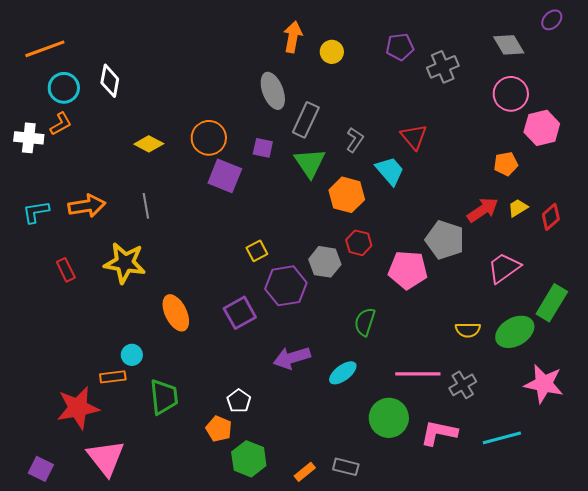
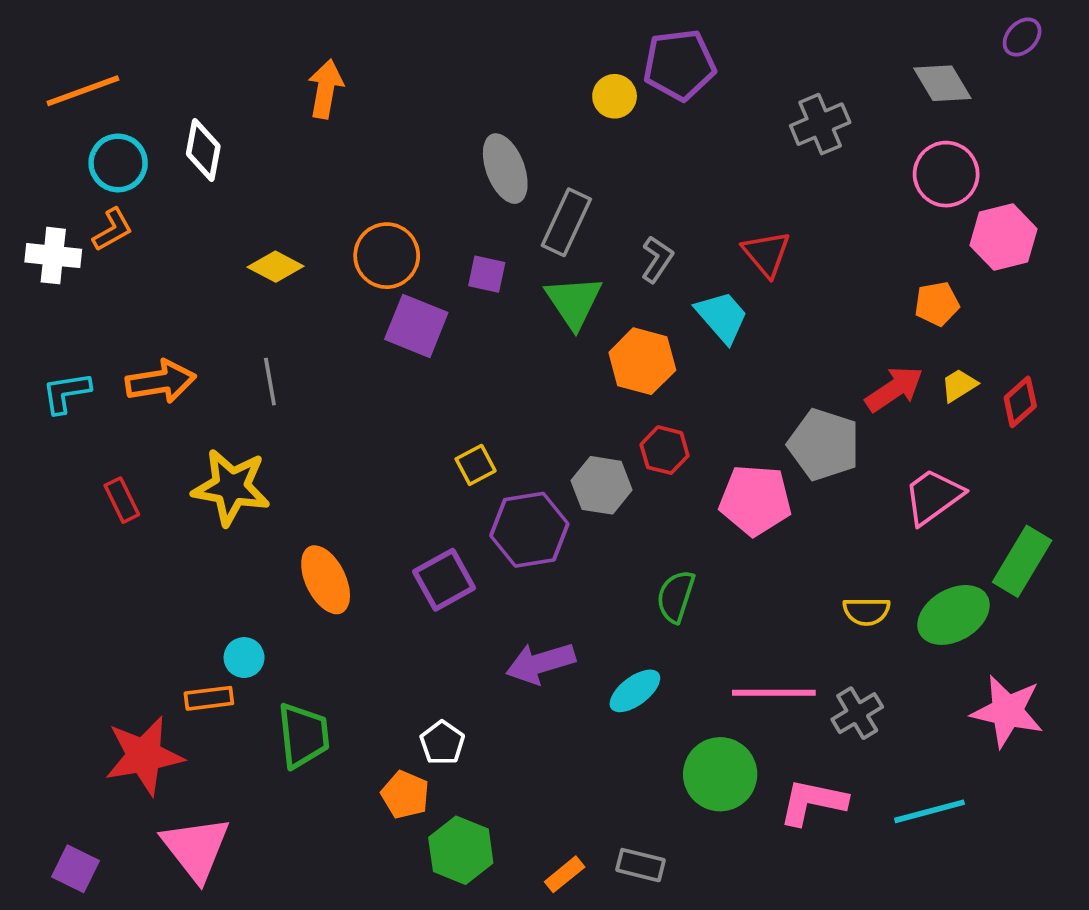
orange arrow: (293, 37) -> (326, 89), moved
purple pentagon: (400, 47) -> (679, 65), moved, size x1.4

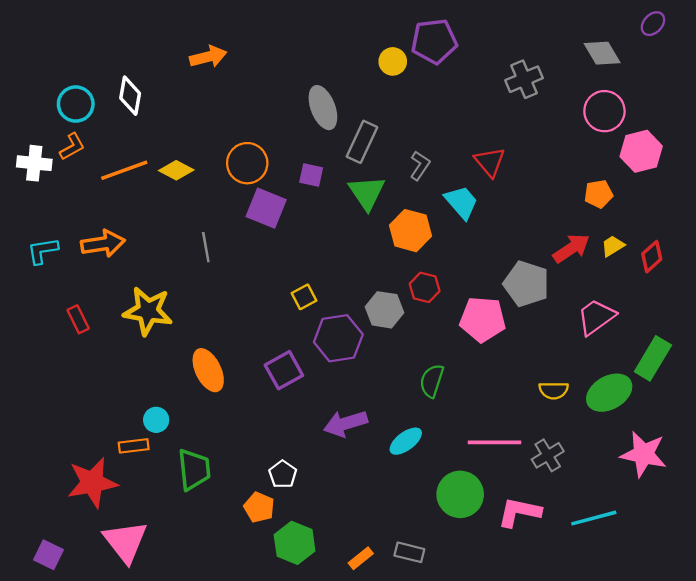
orange arrow: (326, 89) -> (208, 57), turned 66
orange line: (83, 91) -> (124, 170), moved
gray line: (270, 382) -> (206, 247), moved

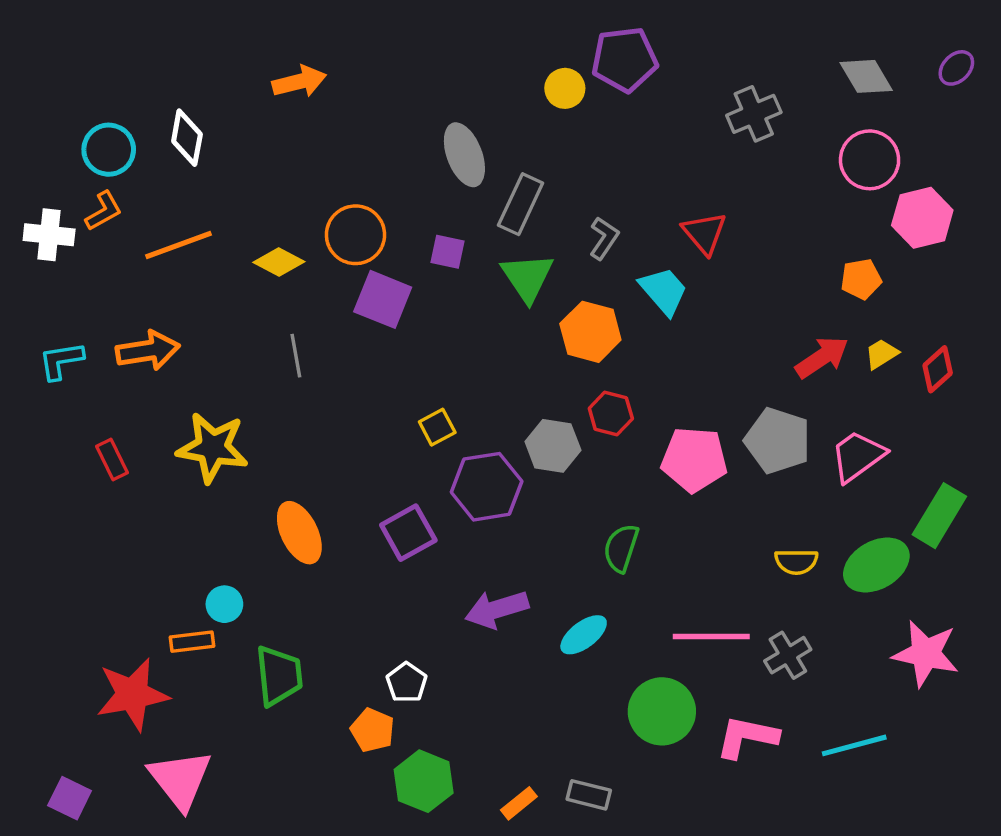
purple ellipse: (653, 24) -> (956, 68), moved
yellow diamond: (176, 170) -> (279, 262), moved
gray pentagon: (526, 284) -> (778, 441), moved

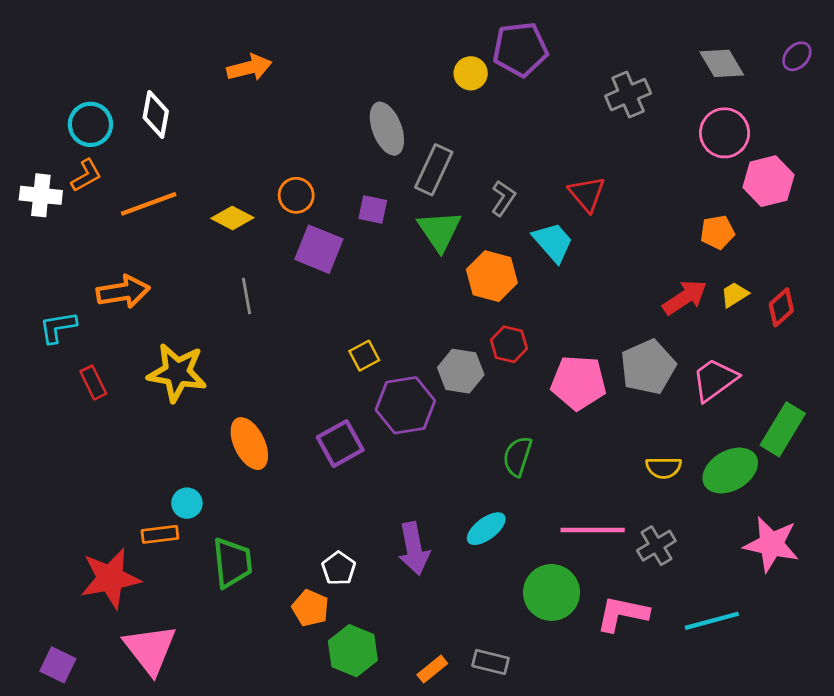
orange circle: (355, 235) -> (296, 195), size x0.7
cyan L-shape: (61, 361) -> (58, 327), moved
gray pentagon: (778, 441) -> (648, 367), turned 30
purple arrow: (497, 609) -> (414, 549), moved, turned -84

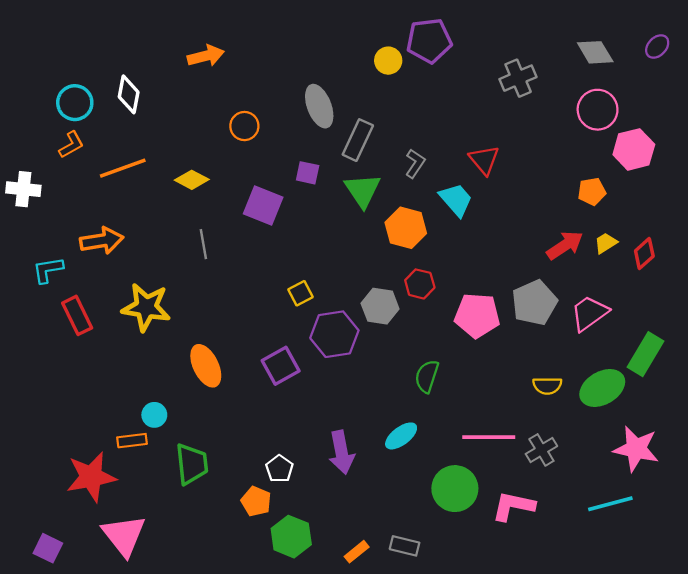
white cross: (41, 195) -> (23, 189), moved
orange circle: (296, 195) -> (244, 126), moved
red rectangle: (93, 383) -> (77, 315), size x1.4
cyan line: (712, 621) -> (610, 504), moved

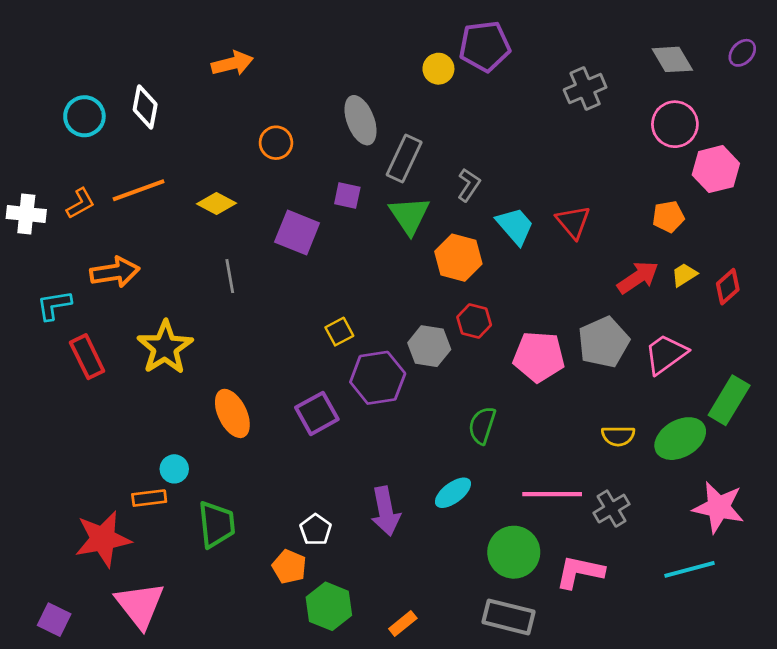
orange L-shape: (71, 145) -> (80, 203), moved
red triangle: (484, 160) -> (573, 222), moved
yellow star: (146, 307) -> (165, 347), turned 30
gray rectangle: (405, 546) -> (508, 617), moved, size x1.5

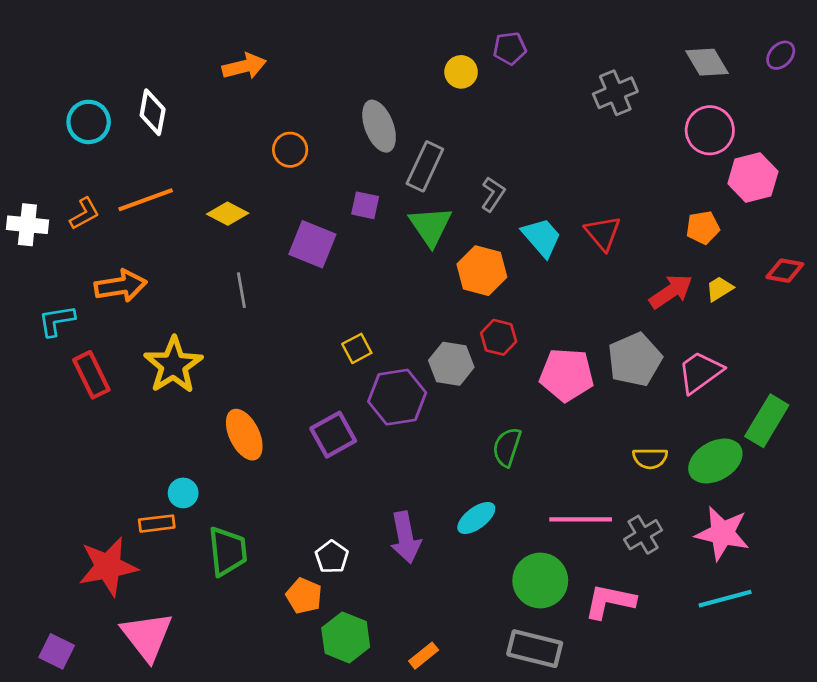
purple pentagon: (485, 46) -> (510, 48), size x0.6
red diamond: (728, 287) -> (785, 271), moved, turned 52
pink star: (718, 507) -> (722, 533), moved

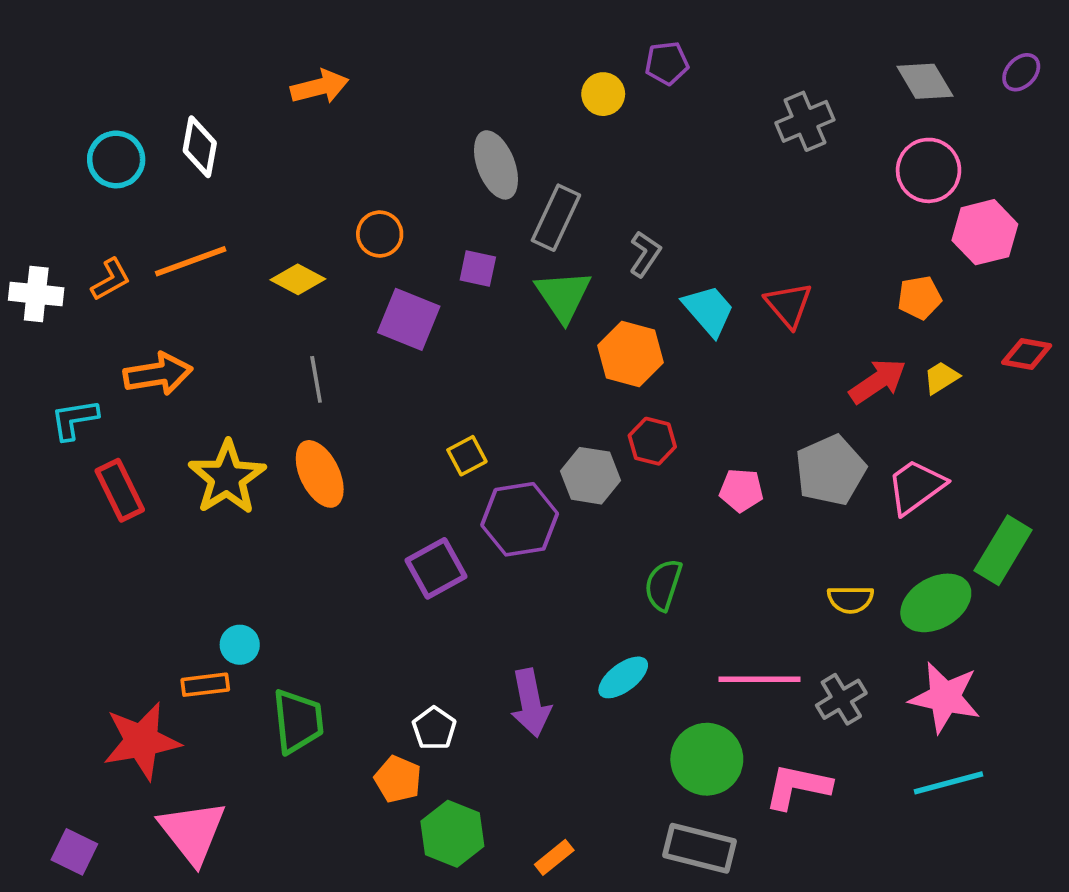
orange circle: (290, 150) -> (380, 234), moved
pink pentagon: (567, 375) -> (741, 490), size x0.6
orange ellipse: (244, 435) -> (320, 474), moved

